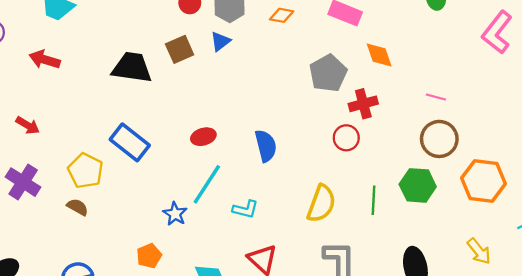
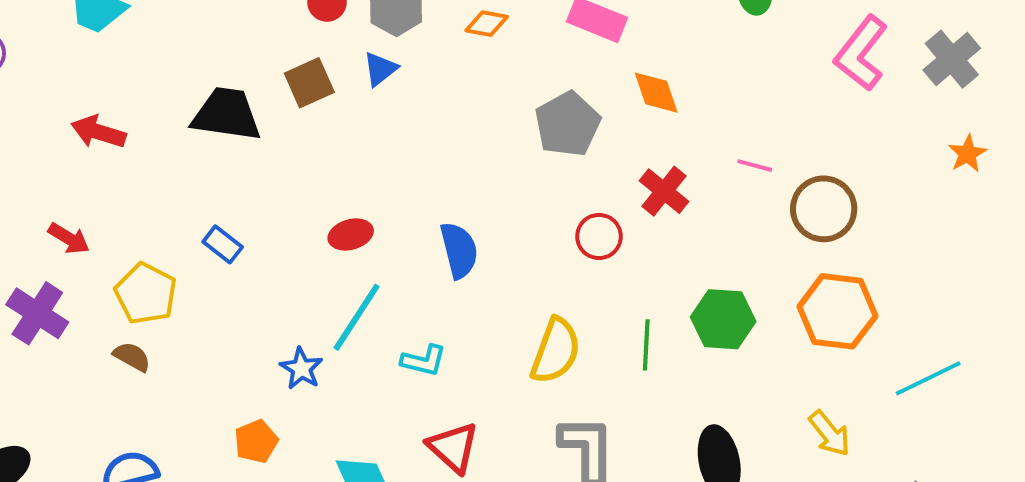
red arrow: (45, 60) -> (98, 132), moved
red cross: (363, 104) -> (664, 191), moved, turned -36
red arrow: (28, 125) -> (69, 238), moved
brown circle: (439, 139) -> (824, 209), moved
blue rectangle: (130, 142) -> (223, 244), size x0.6

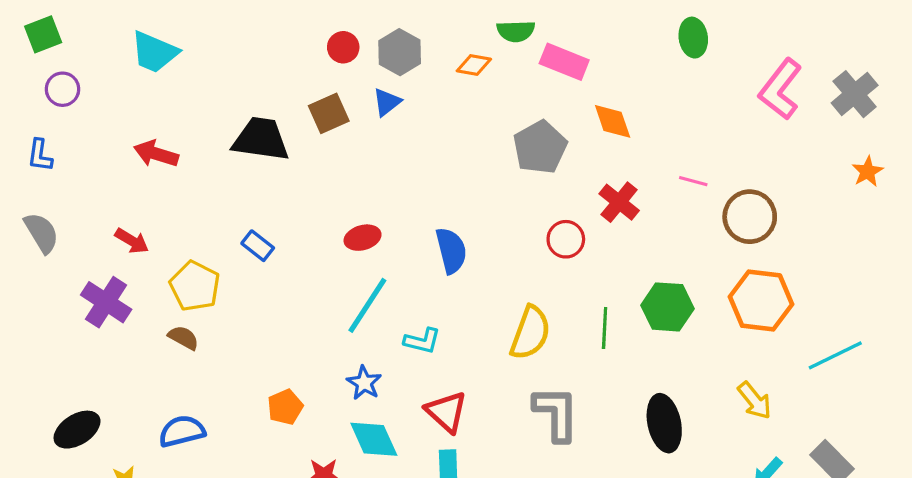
blue star: (301, 369) -> (364, 383), moved

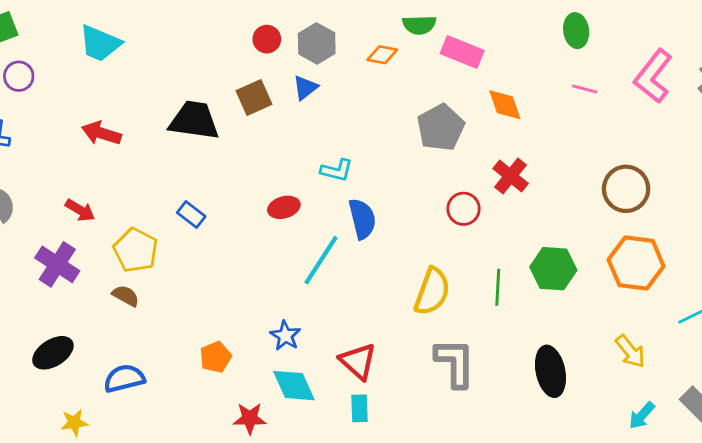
pink line: (693, 181) -> (585, 89), moved
cyan line: (367, 305) -> (321, 260), moved
cyan L-shape: (422, 341) -> (337, 170), moved
black ellipse: (77, 430) -> (53, 353), moved

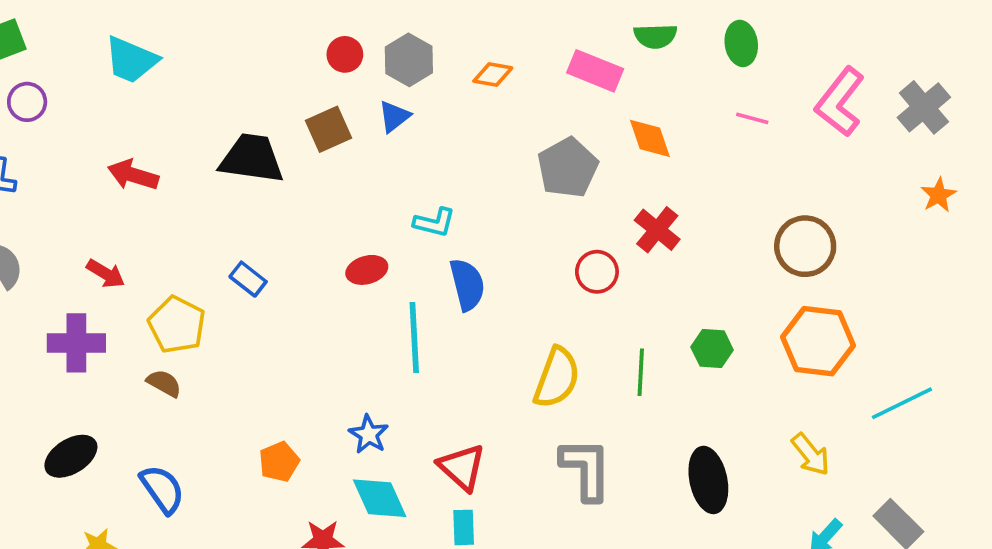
green semicircle: (419, 25) -> (655, 36), moved
cyan line: (321, 260) -> (414, 338), turned -36
purple cross: (57, 264) -> (76, 343), turned -33
green hexagon: (553, 269) -> (712, 348), size x0.7
blue semicircle: (124, 378) -> (162, 489), turned 69

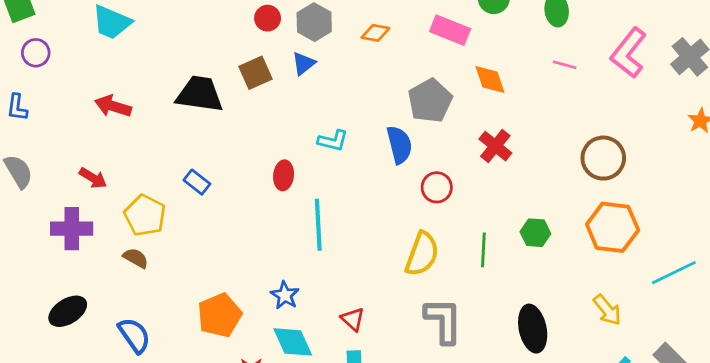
red ellipse: (367, 270) -> (284, 175), turned -68
red circle: (597, 272) -> (437, 187), moved
blue semicircle: (467, 285) -> (399, 145), moved
orange pentagon: (279, 462) -> (220, 315), size x1.5
red triangle: (462, 467) -> (353, 319), size x0.7

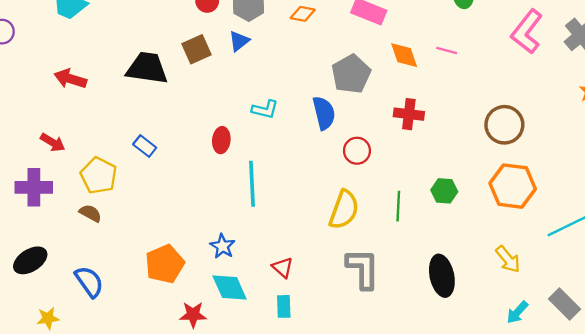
pink line: (565, 65) -> (447, 50), moved
red cross: (495, 146) -> (409, 114), turned -32

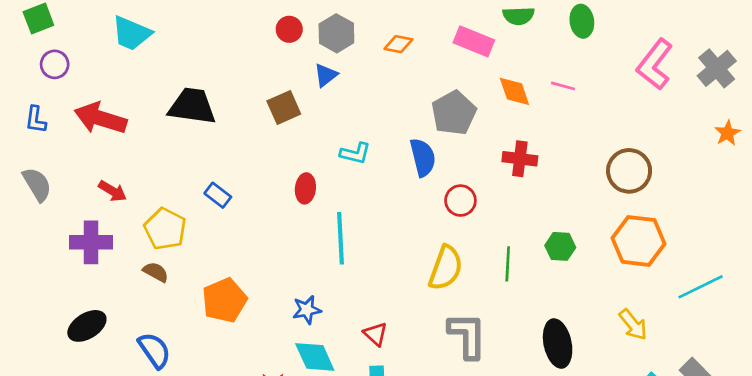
brown square: (197, 49) -> (284, 107), moved
black trapezoid: (147, 68) -> (192, 106), moved
red arrow: (70, 79) -> (100, 118), moved, size x1.4
blue star: (222, 246) -> (307, 310), turned 30
orange pentagon: (165, 264) -> (225, 300), moved

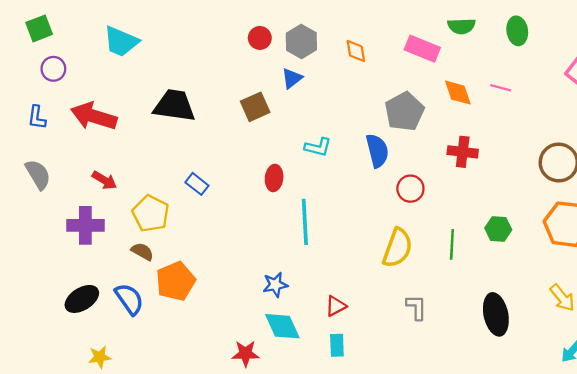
orange diamond: (398, 44) -> (356, 51), turned 70
orange pentagon: (225, 300) -> (176, 281), moved
red triangle: (376, 334) -> (336, 306), turned 50
gray L-shape: (467, 335) -> (416, 307), size x0.6
blue semicircle: (154, 350) -> (129, 299), moved

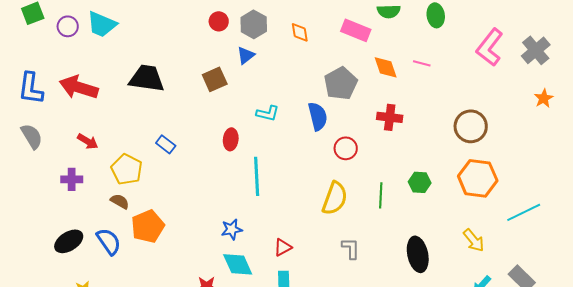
purple circle: (53, 69) -> (68, 26), moved
blue L-shape: (37, 117) -> (31, 88), size x1.6
purple cross: (85, 225) -> (72, 179), size x0.7

